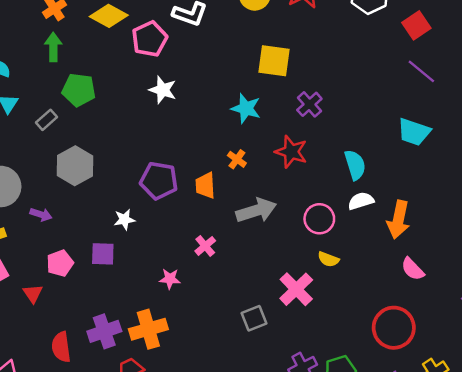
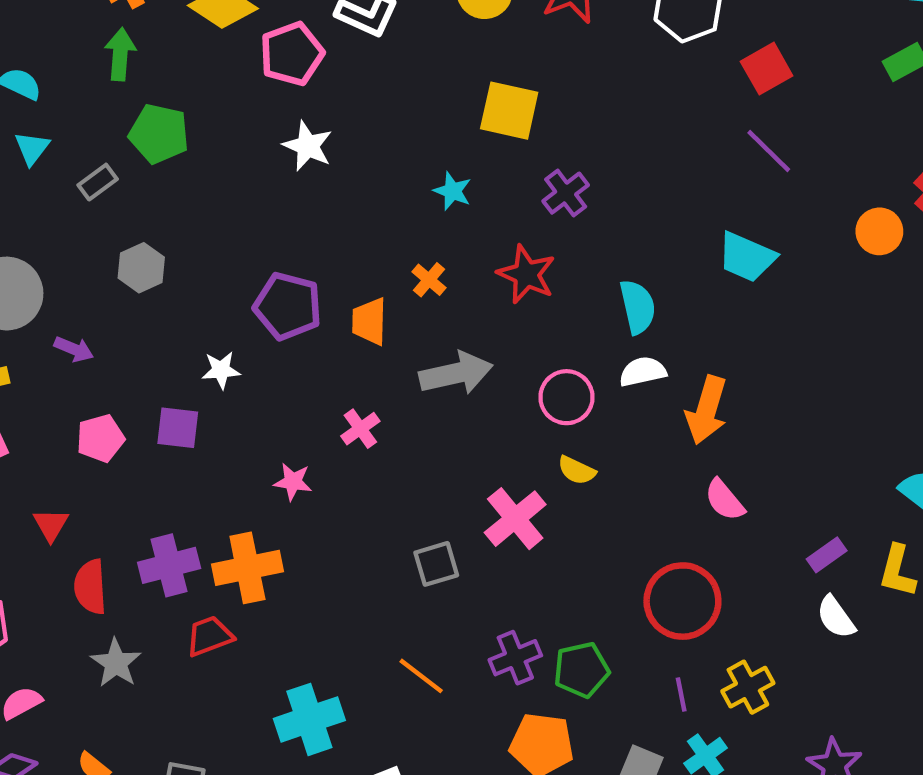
cyan star: (246, 108) -> (452, 191), size x0.7
gray hexagon: (75, 166) -> (141, 268), size x0.7
red triangle: (33, 294) -> (51, 525), moved

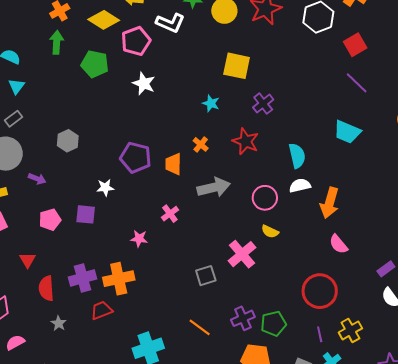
green pentagon: (159, 134) -> (95, 64), moved
gray rectangle: (98, 182) -> (13, 119), moved
gray star: (116, 663) -> (59, 323), size x0.7

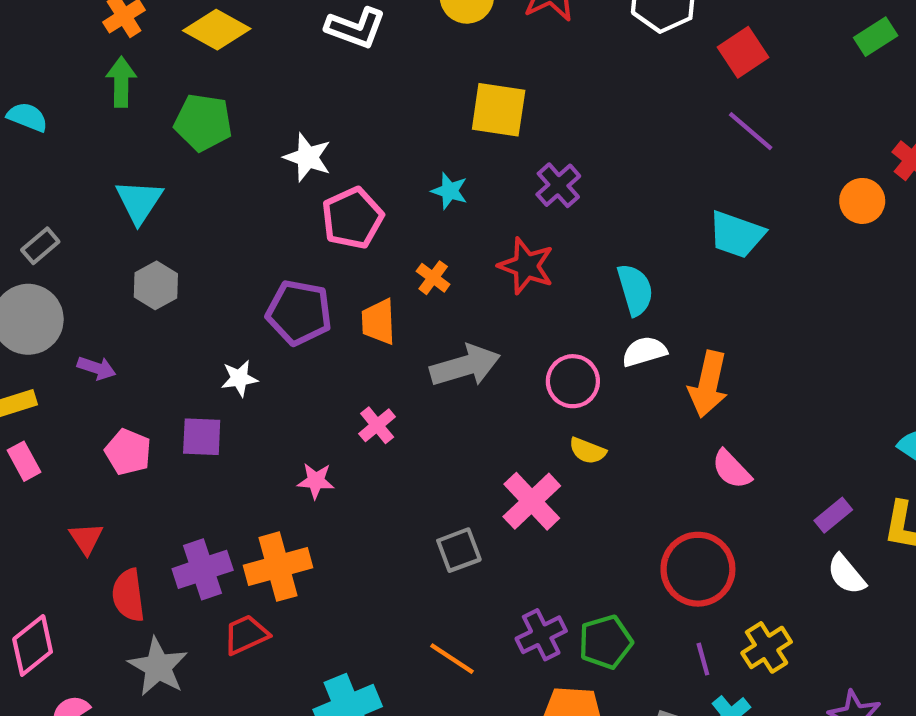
pink pentagon: (136, 41) -> (352, 218), moved
cyan triangle: (16, 86) -> (139, 201), moved, size x1.4
pink pentagon: (50, 220) -> (128, 452), turned -30
gray star: (59, 323) -> (158, 667), size x1.8

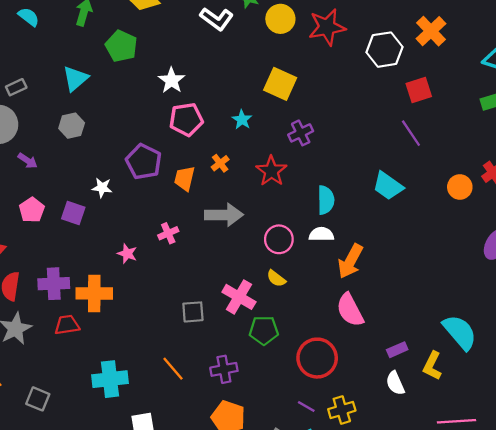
pink semicircle: (732, 469) -> (350, 310), size x1.4
pink cross: (532, 501) -> (239, 297), turned -32
green pentagon: (606, 642) -> (264, 330), moved
purple line: (703, 659) -> (306, 407), turned -60

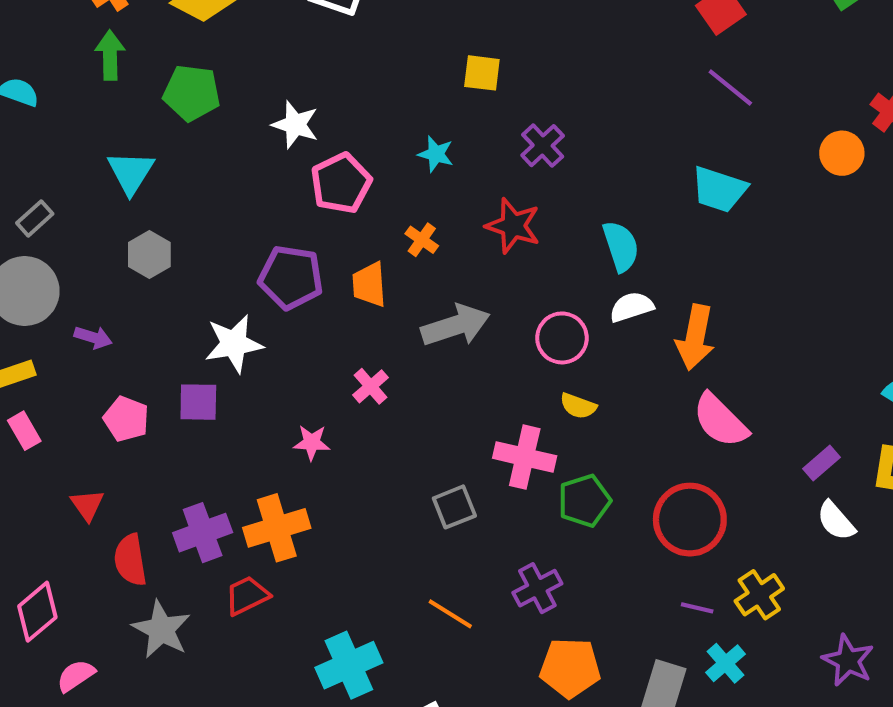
yellow square: (280, 84) -> (482, 73), size x0.7
white star: (102, 188) -> (234, 344), size x1.6

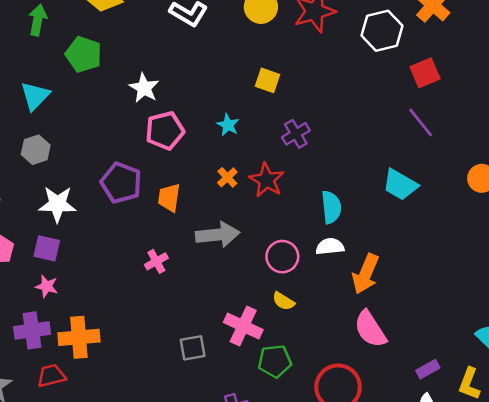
orange cross: (422, 240) -> (227, 177), moved
white star: (234, 344) -> (57, 204), moved
pink star: (312, 442) -> (47, 286), moved

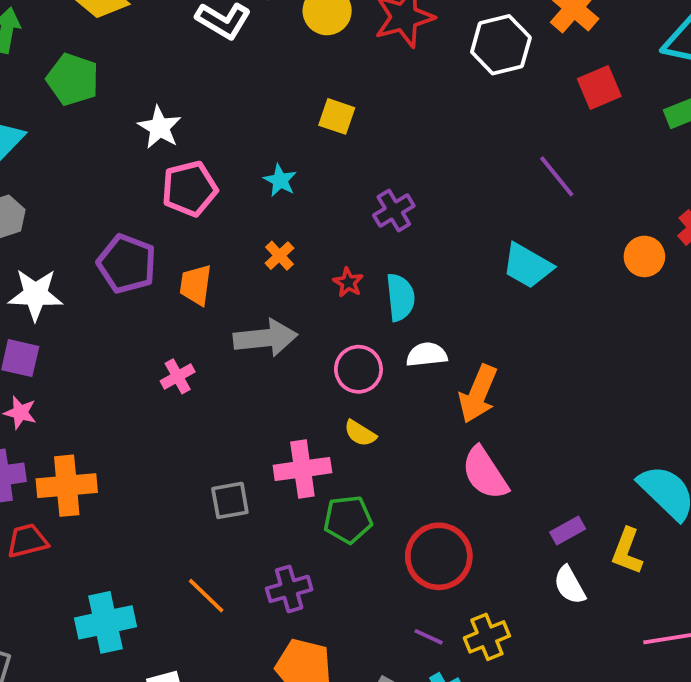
red square: (425, 73) -> (599, 88), moved
purple cross: (296, 134) -> (394, 211), moved
red star: (267, 180) -> (348, 282), moved, size x0.6
cyan semicircle: (331, 207) -> (400, 297), moved
pink cross: (243, 326) -> (302, 469), turned -33

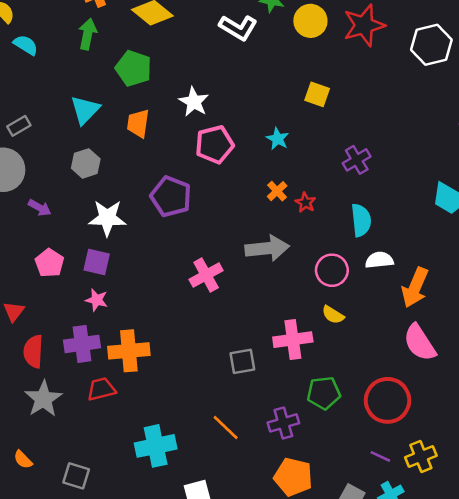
red star: (348, 282) -> (305, 203), moved
orange trapezoid: (196, 285) -> (138, 123), moved
pink cross: (178, 376) -> (206, 275), size x1.4
green pentagon: (348, 519) -> (324, 393), moved

